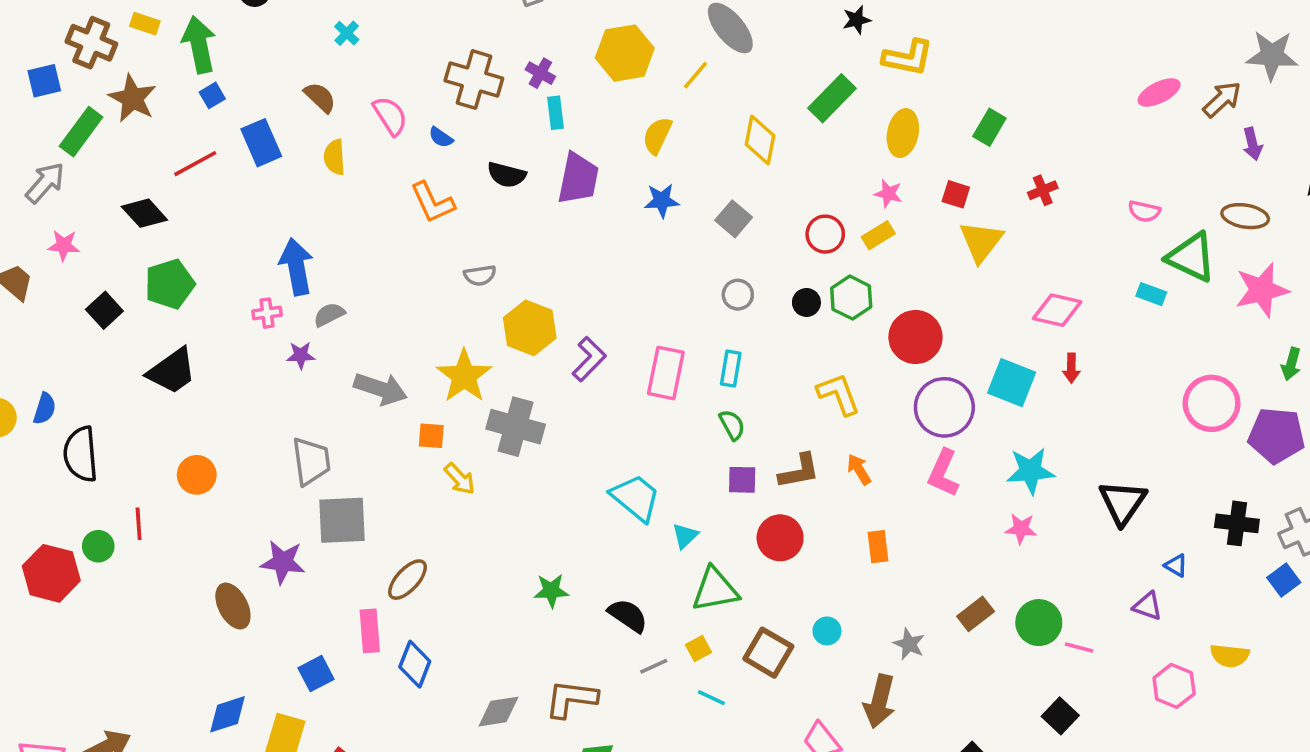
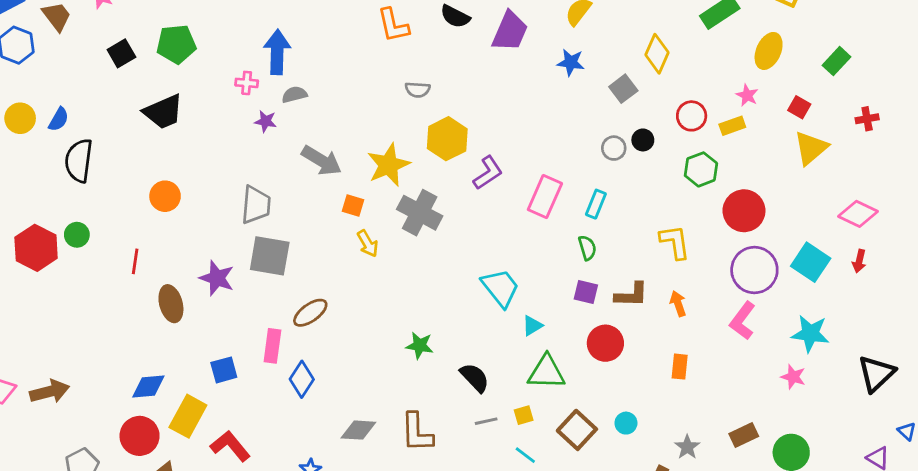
yellow diamond: (760, 140) -> (657, 54), moved
black circle: (806, 302) -> (643, 140), moved
red line: (139, 524) -> (135, 261), moved
brown L-shape: (571, 699) -> (417, 432), turned -111

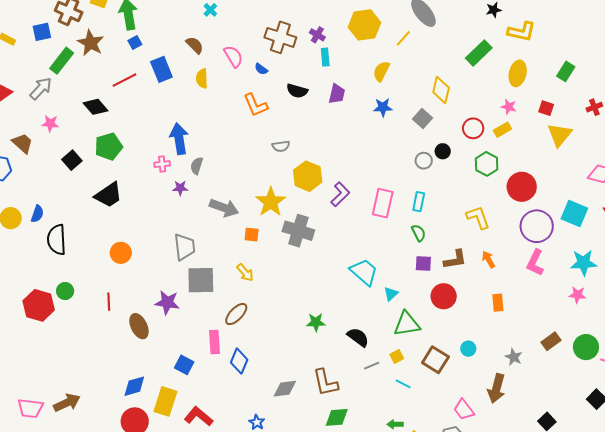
purple trapezoid: (510, 31) -> (337, 94), size x0.7
gray semicircle: (294, 95) -> (197, 166), turned -48
yellow arrow: (368, 244) -> (245, 273), moved
blue square: (224, 370) -> (184, 365), turned -36

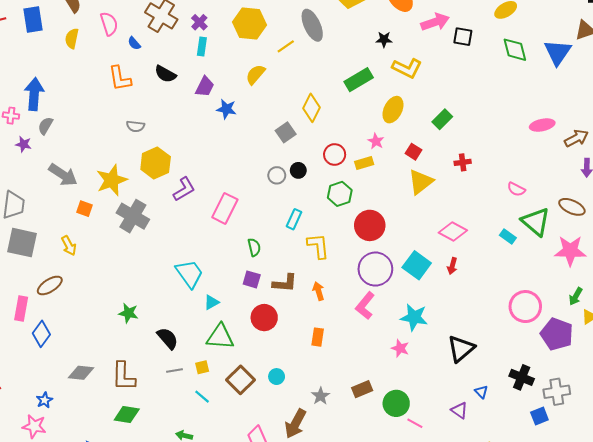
blue star: (383, 107) -> (226, 109), moved
cyan rectangle: (419, 202) -> (294, 219), moved

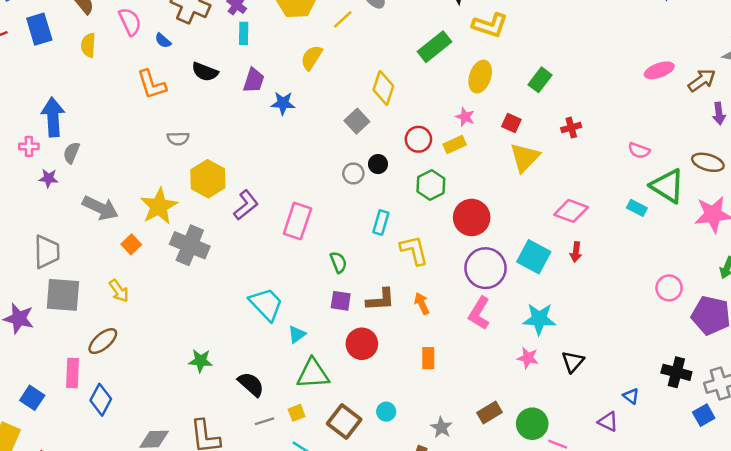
orange square: (84, 209) -> (131, 244), turned 35
pink circle: (525, 307) -> (669, 288), size x0.7
black triangle: (461, 349) -> (573, 362), moved, size x0.7

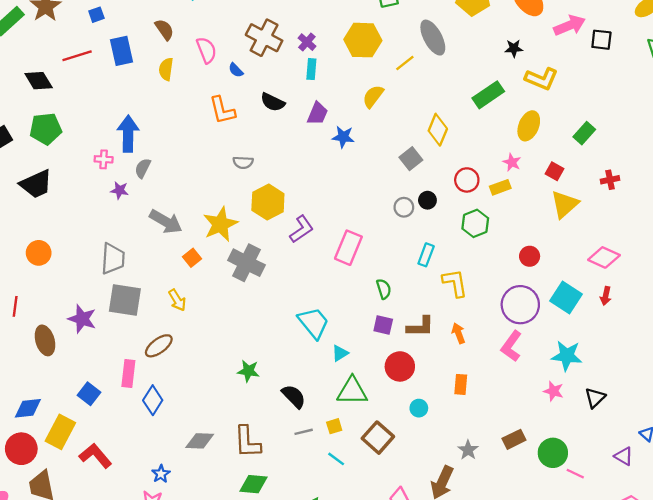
red circle: (472, 217) -> (530, 256), moved, size x0.6
cyan circle: (386, 412) -> (419, 408), moved

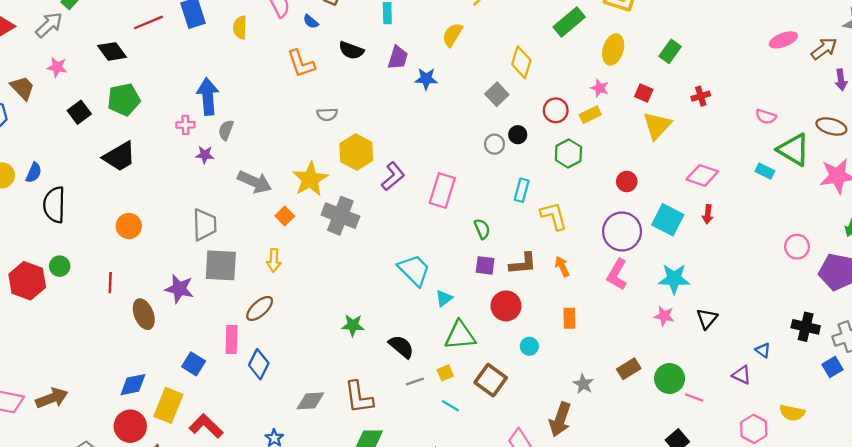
yellow arrow: (177, 300) -> (274, 260), turned 40

